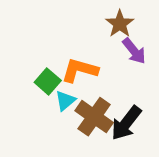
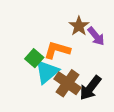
brown star: (120, 24) -> (79, 26), moved
cyan triangle: (65, 101) -> (47, 72), size x1.6

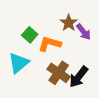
green square: (34, 58) -> (30, 35), moved
cyan triangle: (47, 72) -> (19, 63), moved

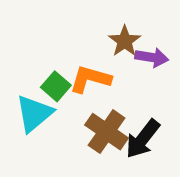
purple arrow: (84, 32) -> (152, 57), turned -42
green square: (30, 35) -> (56, 86), moved

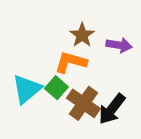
brown star: (125, 41) -> (82, 35), moved
green square: (56, 86) -> (56, 88), moved

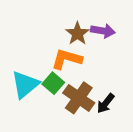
purple arrow: (119, 45) -> (103, 31), moved
black arrow: (112, 109) -> (106, 103), size x0.7

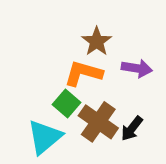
purple arrow: (103, 31) -> (137, 68), moved
cyan triangle: (25, 85) -> (45, 137), moved

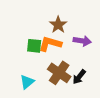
green square: (66, 103) -> (34, 46), moved, turned -35
cyan triangle: (45, 137) -> (27, 82), size x0.7

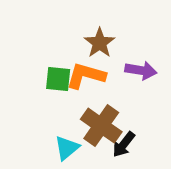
black arrow: (79, 77) -> (124, 144), moved
cyan triangle: (27, 82) -> (67, 148), moved

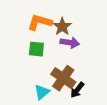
purple arrow: (141, 70) -> (70, 43), moved
orange L-shape: (86, 76) -> (40, 22), moved

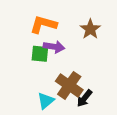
brown star: (62, 27) -> (90, 29), moved
purple arrow: (70, 43) -> (54, 47), moved

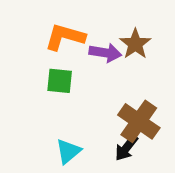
purple arrow: (54, 47) -> (105, 53), moved
brown cross: (69, 85) -> (139, 121), moved

